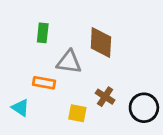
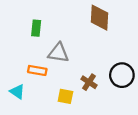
brown diamond: (101, 43) -> (100, 18), moved
black circle: (144, 108) -> (122, 75), moved

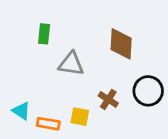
brown diamond: (100, 18) -> (121, 44), moved
orange rectangle: (37, 70) -> (48, 124), moved

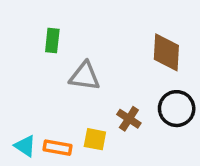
brown diamond: (121, 44) -> (166, 52), moved
cyan triangle: (21, 111) -> (25, 146), moved

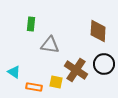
brown cross: (129, 119) -> (76, 70), size x1.6
cyan triangle: (25, 146) -> (14, 72), moved

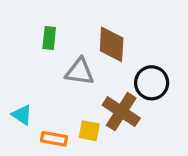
brown diamond: (98, 31) -> (112, 44), moved
black circle: (104, 64) -> (152, 83), moved

